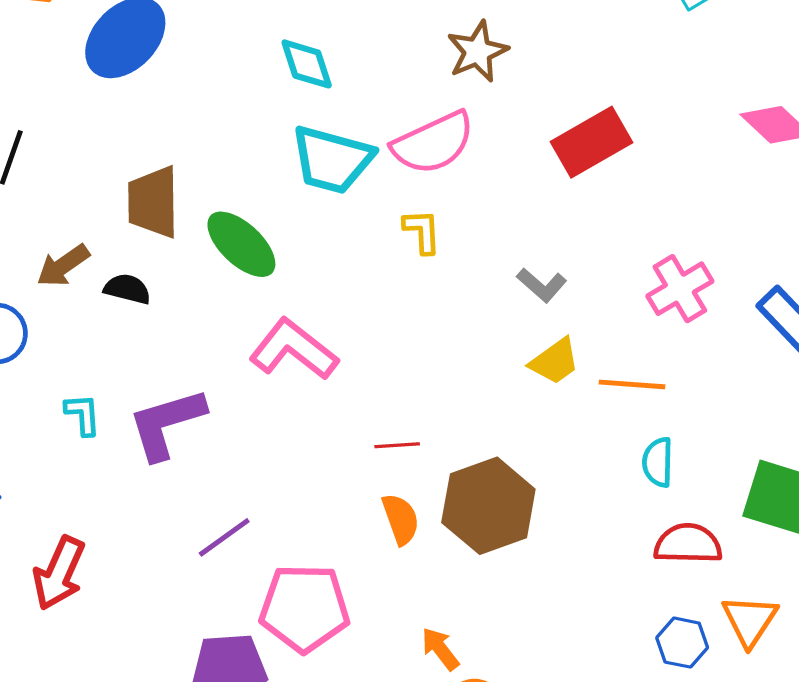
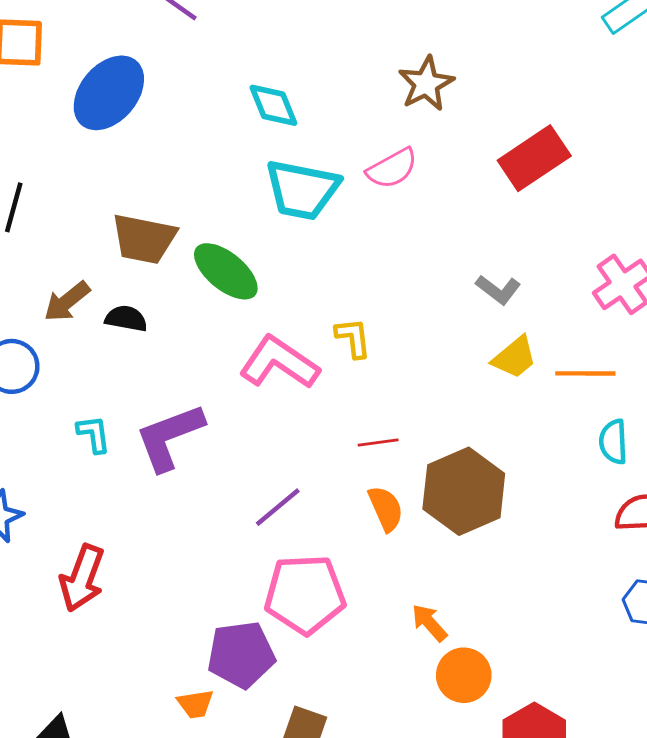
pink semicircle: (433, 143) -> (392, 168), size x0.7
brown trapezoid: (153, 202) -> (144, 239), turned -74
yellow L-shape: (422, 231) -> (353, 338), moved
purple line: (224, 537) -> (278, 507), moved

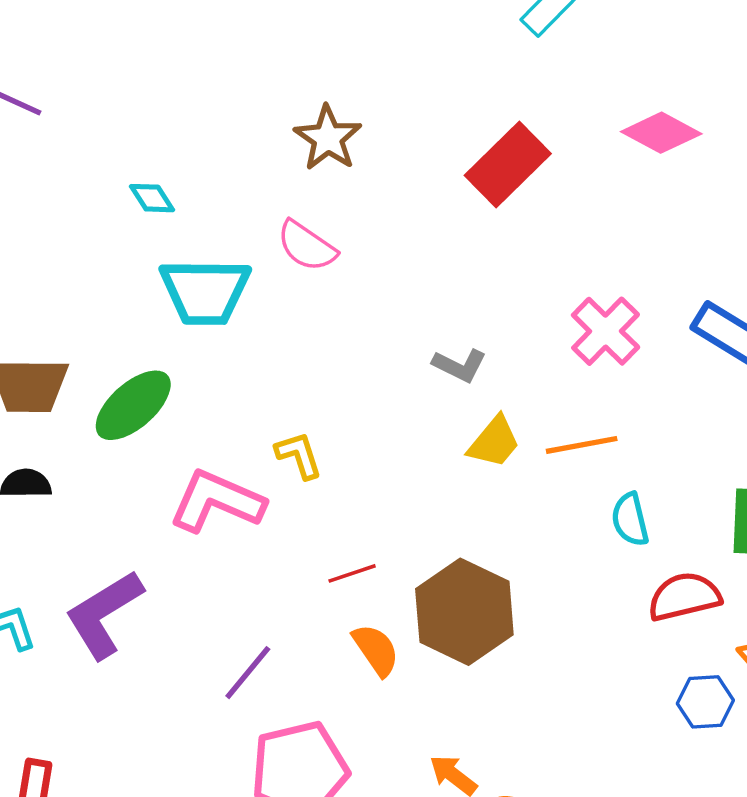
cyan diamond: (273, 105) -> (152, 198), size x0.7
red rectangle: (534, 158) -> (508, 164), moved
pink semicircle: (392, 168) -> (307, 246), turned 74
green ellipse: (226, 271) -> (133, 405), turned -70

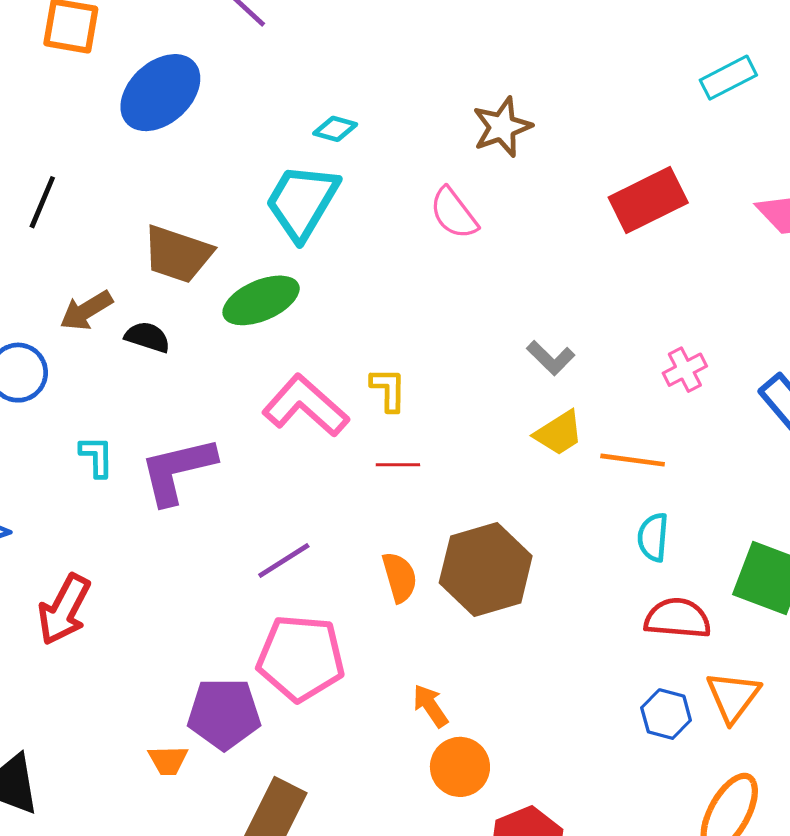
cyan diamond: (152, 198) -> (335, 129), turned -60
cyan trapezoid: (205, 291) -> (302, 202), moved, turned 102
pink cross: (606, 331) -> (685, 370), size x0.7
red line: (352, 573) -> (398, 465), moved

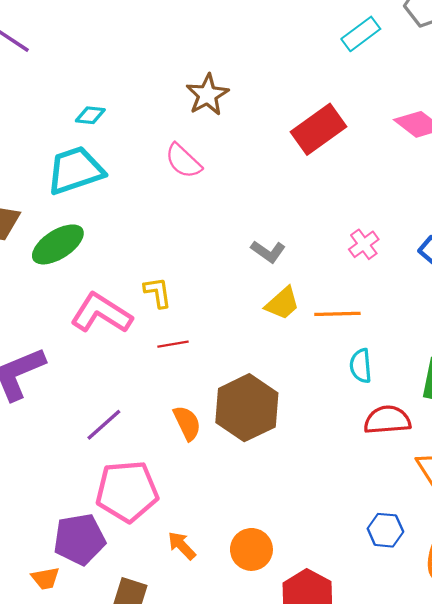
cyan trapezoid: (302, 202) -> (75, 170), turned 50
orange arrow: (430, 706) -> (182, 546), moved
blue hexagon: (666, 714) -> (385, 530), moved

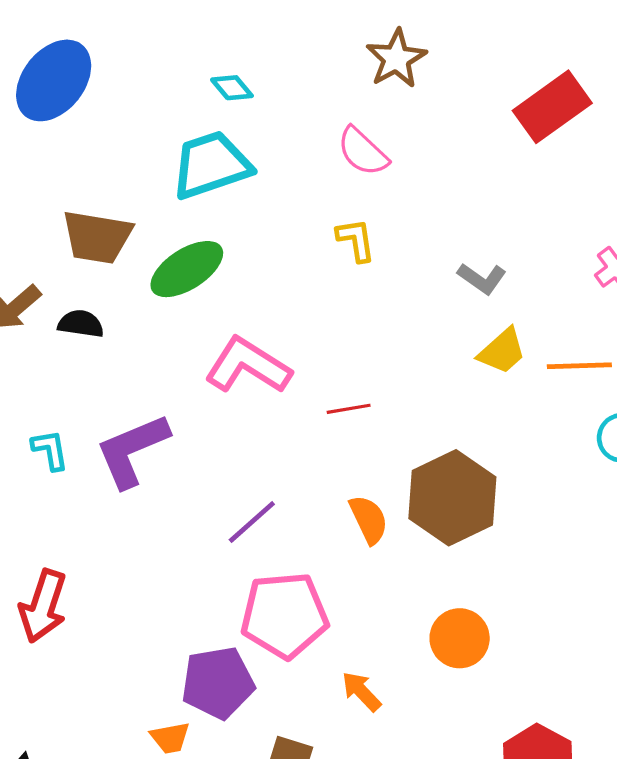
cyan diamond: (90, 115) -> (232, 88), turned 44
yellow L-shape: (158, 292) -> (356, 240), moved
orange circle: (251, 549) -> (460, 638), moved

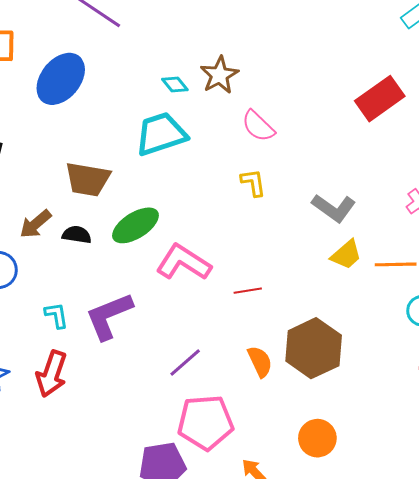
brown star: (396, 59) -> (219, 75), moved
green ellipse: (187, 269) -> (135, 225), moved
gray L-shape: (482, 278) -> (334, 208), size x1.4
red arrow: (43, 606) -> (52, 374), moved

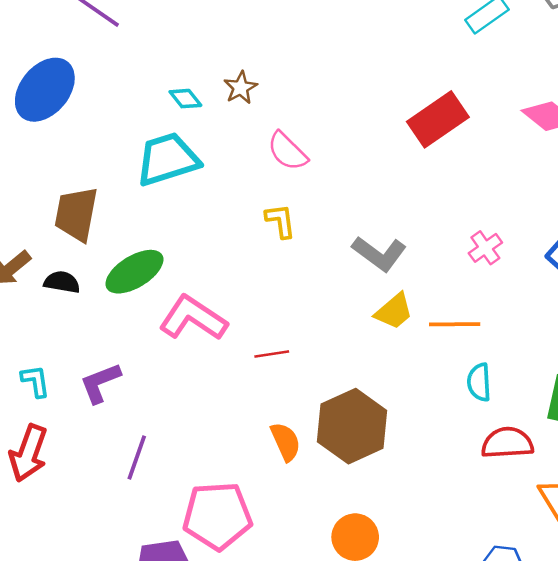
brown star: (219, 75) -> (241, 88), size x0.7
brown trapezoid: (88, 179) -> (76, 214), turned 90
purple L-shape: (109, 316) -> (100, 383), size x0.7
purple line: (185, 363) -> (137, 457), moved, turned -30

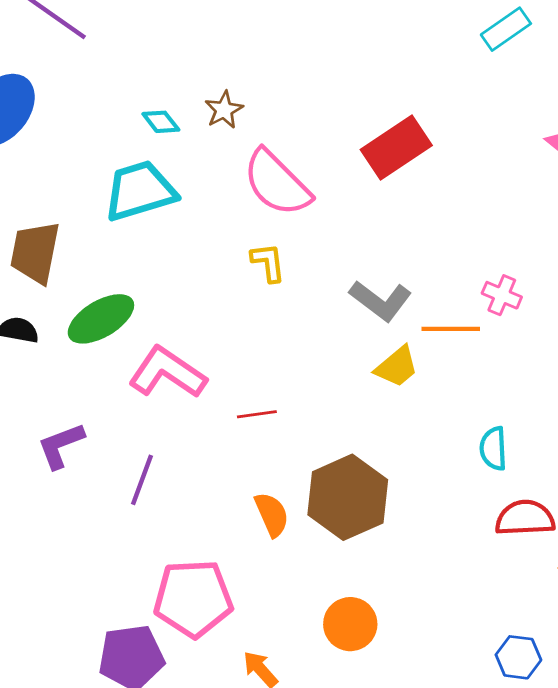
red rectangle: (438, 119) -> (396, 148), moved
pink semicircle: (287, 151) -> (277, 183), size x1.5
pink cross: (485, 248) -> (502, 295), turned -32
orange line: (455, 324) -> (451, 329), moved
purple line: (137, 457) -> (142, 480), moved

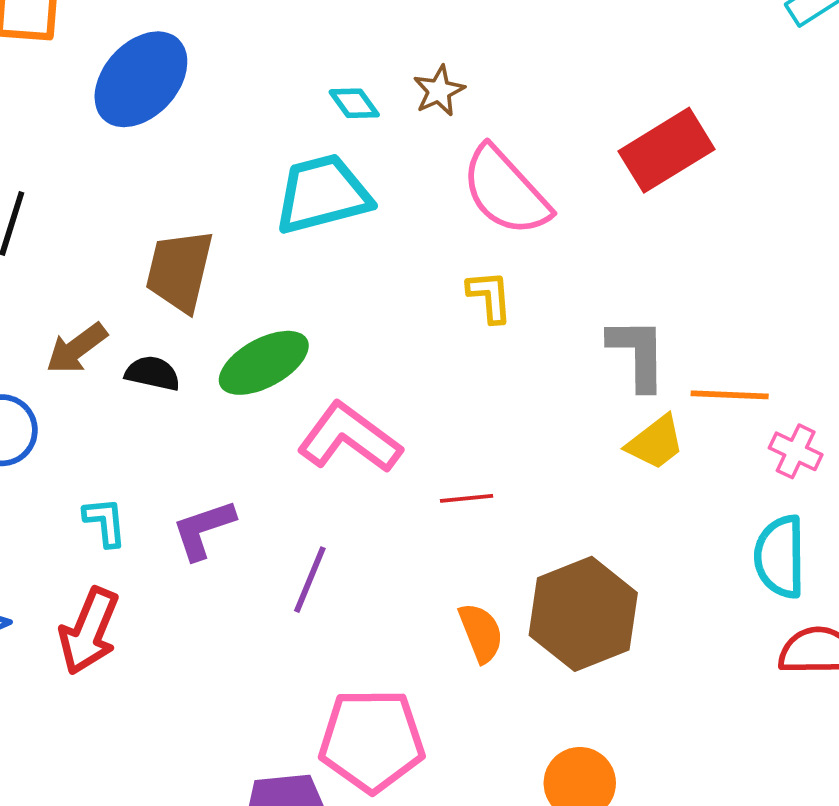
pink cross: (502, 295) -> (796, 451), moved
gray L-shape: (381, 301) -> (638, 354), turned -130
cyan semicircle: (493, 449) -> (780, 557), size x1.4

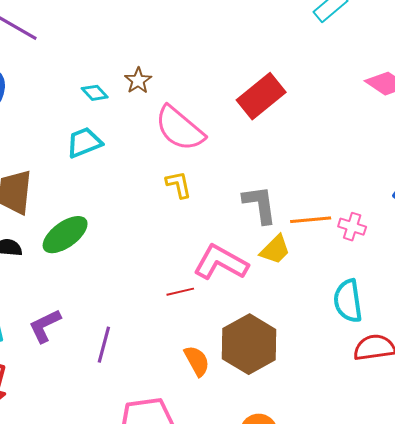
cyan trapezoid: (322, 194) -> (84, 142), size x0.7
pink L-shape: (349, 438) -> (221, 262), moved
pink cross: (796, 451) -> (352, 227), moved

